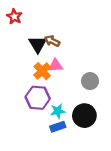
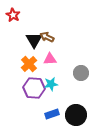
orange cross: (42, 71) -> (29, 64), moved
cyan star: (58, 111) -> (51, 84), moved
black circle: (84, 116) -> (76, 115), moved

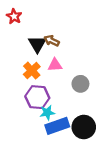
gray circle: (81, 73) -> (80, 84), moved
cyan star: (51, 84) -> (47, 113), moved
blue rectangle: (52, 114) -> (57, 126), size x1.5

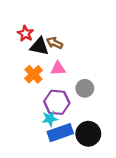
red star: (14, 16) -> (25, 34), moved
black triangle: (37, 44) -> (39, 46), turned -48
purple hexagon: (37, 97) -> (57, 102), moved

